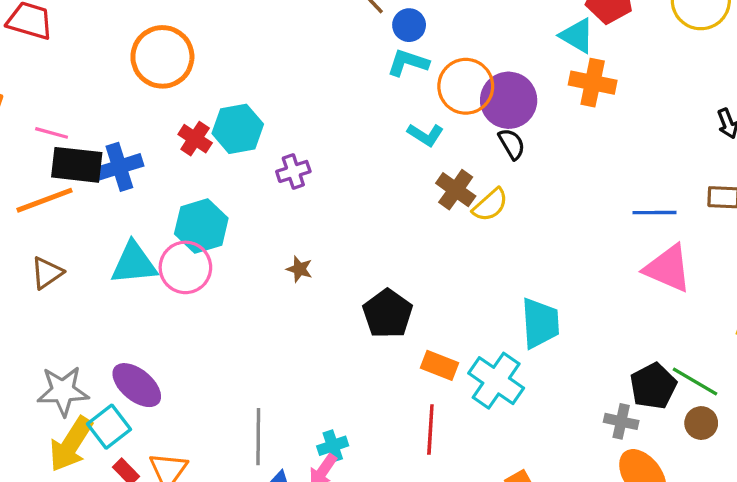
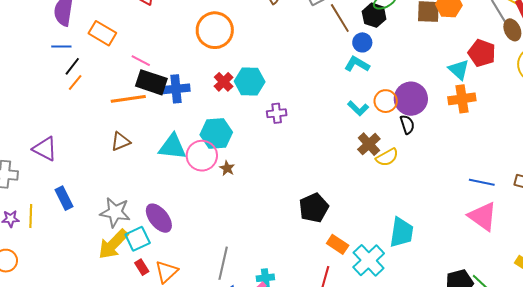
orange cross: (593, 83) -> (462, 99), turned -32
orange circle: (466, 86) -> (386, 101), moved, size x0.7
brown star: (299, 269) -> (227, 168), moved

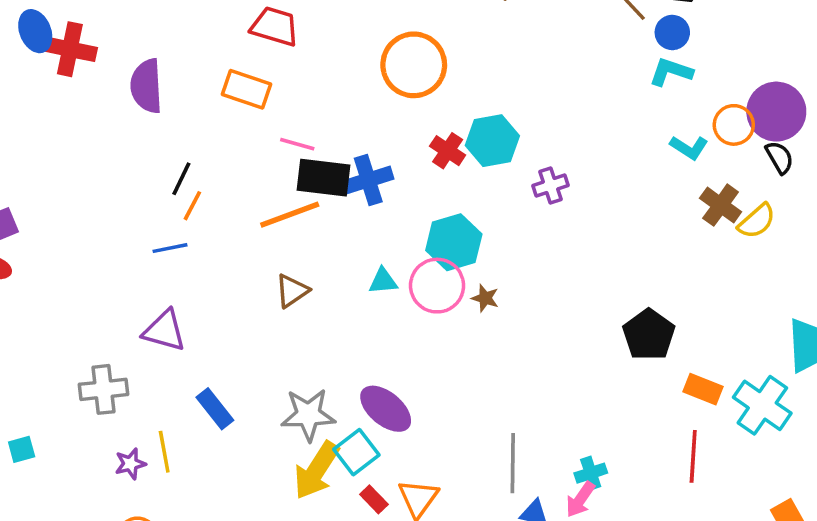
orange rectangle: (102, 33) -> (247, 89), moved
blue line: (61, 47) -> (170, 248), moved
cyan triangle: (172, 147) -> (383, 281), size x0.6

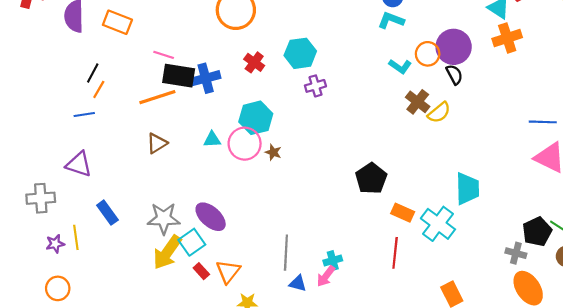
orange rectangle: (247, 89) -> (117, 22), moved
cyan hexagon: (492, 141) -> (300, 53), moved

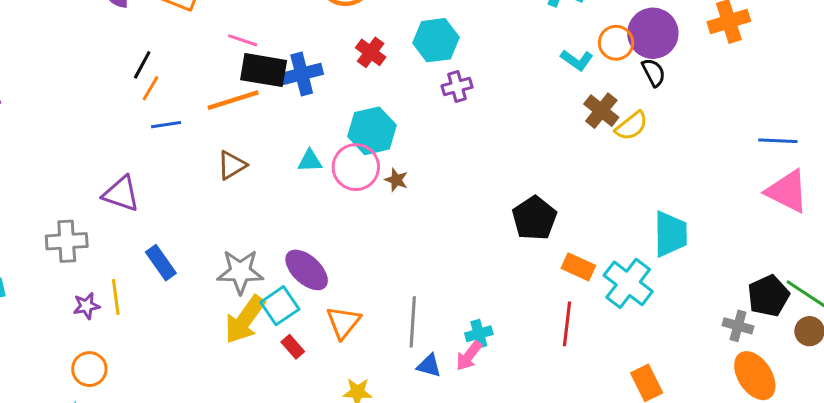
blue line: (84, 115) -> (166, 125), moved
orange triangle: (228, 272) -> (343, 322), moved

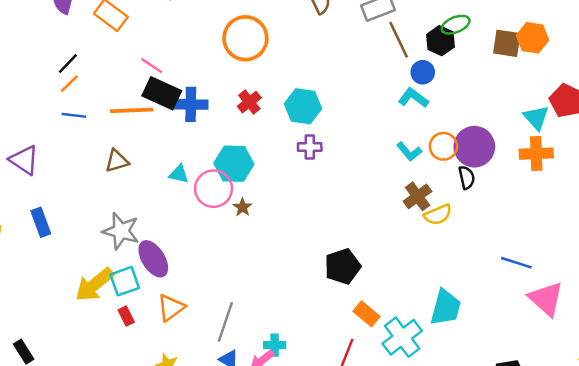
blue line: (778, 141) -> (516, 263), moved
gray star: (240, 272) -> (121, 231), moved

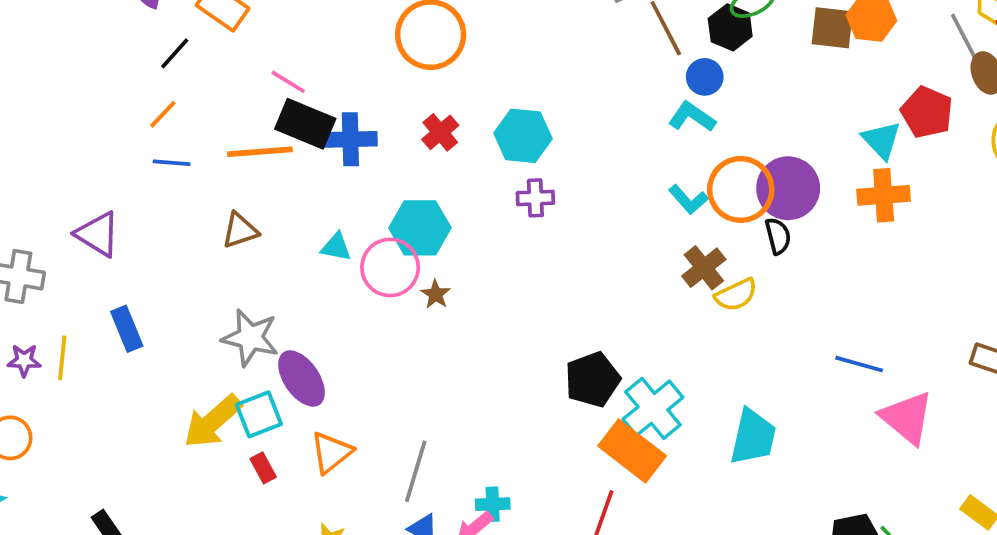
black line: (68, 64) -> (175, 53), moved
orange circle: (443, 146) -> (741, 189), size x1.5
orange rectangle: (367, 314) -> (632, 451), size x1.6
cyan cross: (402, 337) -> (653, 408), moved

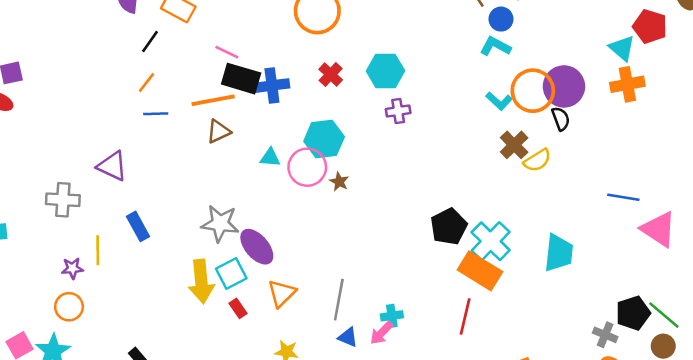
brown triangle: (240, 230) -> (219, 131), moved
purple star: (24, 360) -> (72, 268), moved
yellow arrow: (213, 421) -> (201, 281), turned -48

